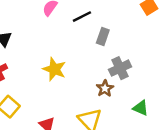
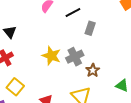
gray cross: (120, 68) -> (75, 57), moved

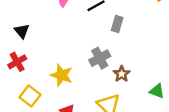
yellow star: (51, 56) -> (62, 75), moved

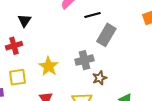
gray rectangle: (117, 24) -> (106, 35), size x1.5
yellow square: (30, 96) -> (18, 77), turned 30

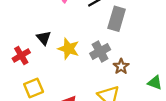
black triangle: (24, 21) -> (44, 38), moved
yellow star: (49, 66) -> (69, 49), moved

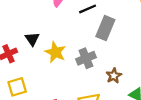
brown star: (121, 66) -> (114, 76), moved

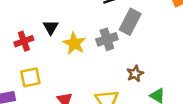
gray cross: (86, 58) -> (107, 39), moved

